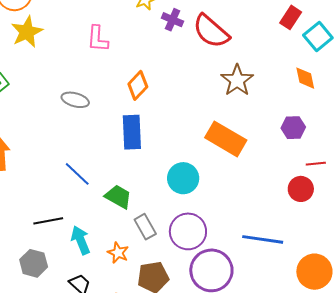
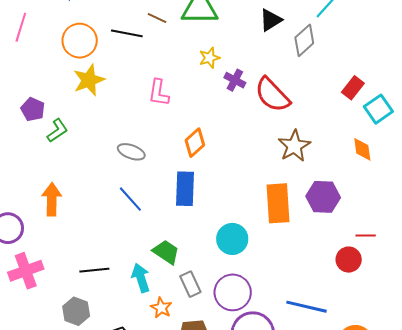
purple hexagon: (293, 128) -> (323, 197), moved, size x1.4
orange rectangle: (226, 139) -> (278, 203), turned 51
blue line: (77, 174) -> (130, 199), moved
cyan arrow: (81, 240) -> (141, 278), moved

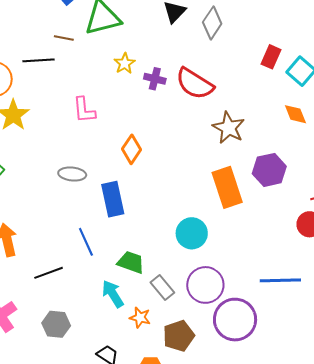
blue rectangle: (185, 189) -> (113, 199), moved
blue line: (130, 199) -> (86, 242), moved, turned 32
black line: (94, 270) -> (49, 273), moved
gray hexagon: (76, 311) -> (56, 324), moved

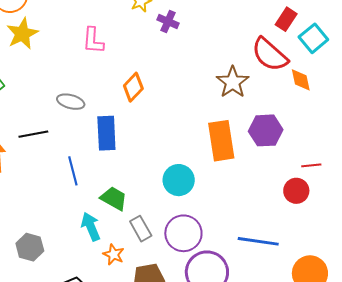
red semicircle: (195, 84) -> (270, 55), moved
black line: (49, 273) -> (33, 134), moved

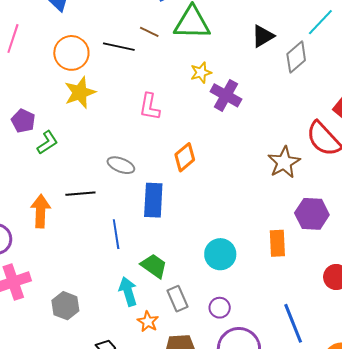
purple cross: (168, 21) -> (226, 95), size x1.4
orange rectangle: (221, 141) -> (277, 243), moved, size x0.7
purple circle: (183, 233) -> (220, 308), size x0.6
blue line: (258, 241) -> (293, 323), turned 54

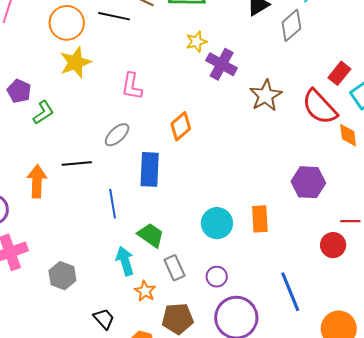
pink L-shape: (150, 107) -> (132, 86), moved
brown star: (284, 162) -> (266, 96), moved
gray ellipse: (121, 165) -> (117, 135), turned -64
orange rectangle: (277, 243) -> (260, 219), moved

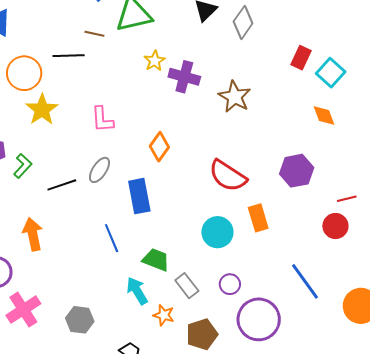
red semicircle: (320, 107) -> (228, 176), moved
black line: (77, 164) -> (62, 185), moved

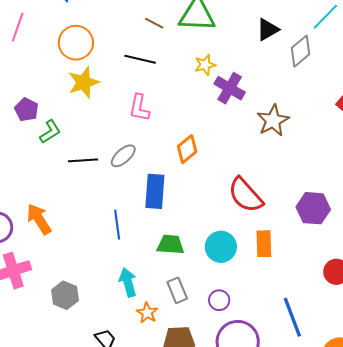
black line: (69, 56) -> (140, 59), moved
orange arrow: (33, 234) -> (39, 219), moved, turned -36
green trapezoid: (156, 260) -> (171, 245), moved, turned -32

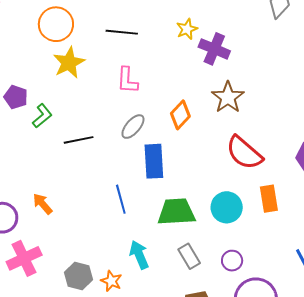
brown star: (273, 121) -> (228, 97), moved
gray ellipse: (123, 156) -> (133, 127), moved
orange arrow: (39, 219) -> (43, 204), size x0.7
green trapezoid: (171, 245) -> (176, 212), size x1.4
orange star: (147, 313) -> (111, 281), moved

